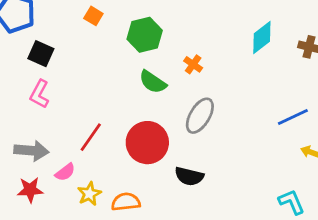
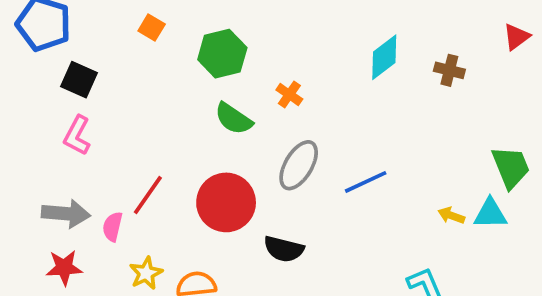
blue line: (293, 117) -> (366, 182), moved
pink semicircle: (65, 172) -> (112, 227), moved, turned 140

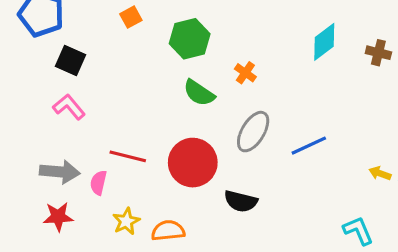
orange square: (152, 27) -> (131, 17), turned 30
pink L-shape: (77, 135) -> (69, 107), turned 112
red line: (148, 195) -> (128, 156), turned 69

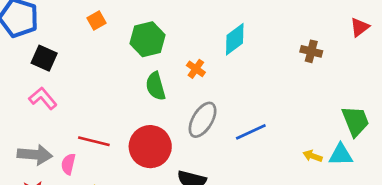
cyan diamond: (324, 42) -> (235, 39), moved
green semicircle: (199, 93) -> (156, 86), turned 40

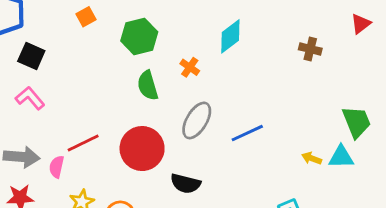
red line: (94, 141) -> (83, 143), turned -40

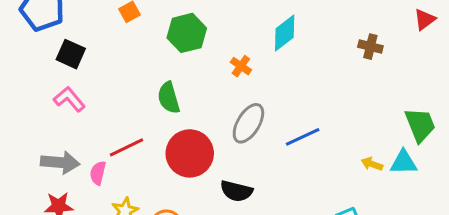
green semicircle: (148, 85) -> (169, 98), moved

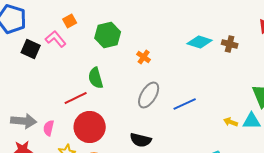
cyan diamond: (285, 33) -> (200, 42), moved, turned 55
pink L-shape: (69, 99) -> (56, 39), moved
red line: (126, 147) -> (76, 98), moved
red circle: (190, 153) -> (90, 127), moved

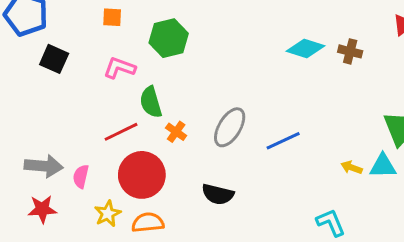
orange square: (70, 21) -> (112, 17), turned 32
pink L-shape: (56, 39) -> (120, 68), moved, turned -30
orange cross: (144, 57) -> (176, 132), moved

